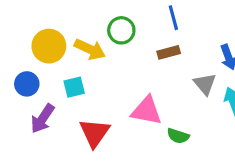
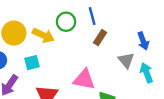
blue line: (173, 18) -> (92, 16), moved
brown rectangle: (169, 52) -> (100, 38), turned -42

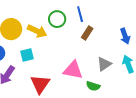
gray triangle: (126, 60) -> (104, 64), moved, turned 35

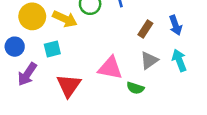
brown rectangle: (87, 33) -> (145, 29), moved

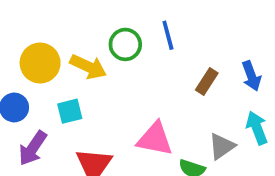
gray triangle: (149, 60) -> (222, 146), moved

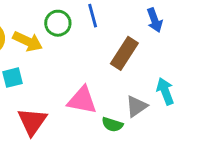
blue arrow: (251, 76) -> (155, 20), moved
brown rectangle: (207, 82) -> (124, 53), size x1.5

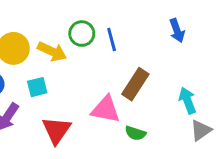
blue line: (93, 16) -> (112, 39), moved
brown rectangle: (124, 53) -> (135, 84), moved
gray triangle: (136, 106) -> (201, 130), moved

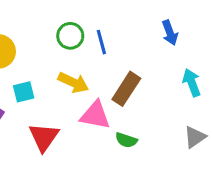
yellow arrow: (52, 51) -> (73, 83), moved
cyan arrow: (187, 100) -> (192, 83), moved

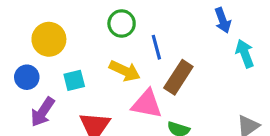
blue line: (101, 42) -> (156, 47), moved
cyan arrow: (192, 83) -> (245, 53), moved

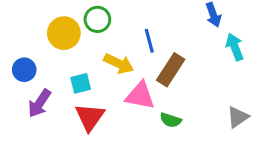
green circle: (122, 23) -> (97, 19), moved
yellow circle: (49, 39) -> (64, 33), moved
cyan square: (74, 80) -> (81, 83), moved

